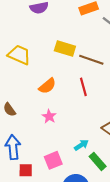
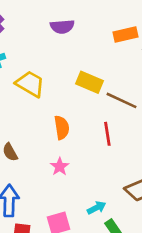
orange semicircle: (47, 86) -> (62, 128), turned -66

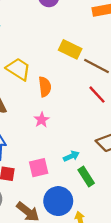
yellow trapezoid: (30, 84) -> (18, 69), moved
red line: (107, 134) -> (97, 95), moved, turned -36

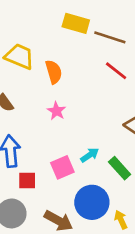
cyan arrow: (71, 156) -> (90, 155), moved

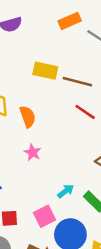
pink square: (62, 167) -> (45, 216), moved

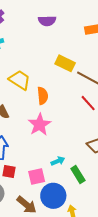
pink star: (32, 152) -> (39, 125), size x1.6

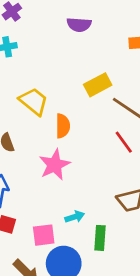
yellow rectangle: (65, 63) -> (98, 85), turned -60
green rectangle: (78, 175) -> (100, 238), turned 30

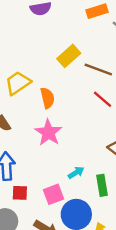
yellow trapezoid: (34, 101) -> (18, 83), turned -60

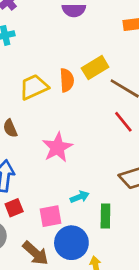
orange semicircle: (47, 98) -> (67, 80), moved
red square: (20, 193) -> (14, 208), turned -35

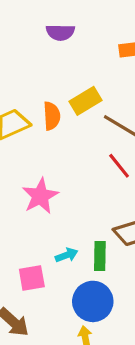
green rectangle: (105, 216) -> (100, 256), moved
blue circle: (71, 243) -> (93, 301), moved

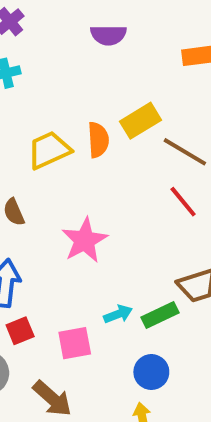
green rectangle: (100, 256) -> (160, 315), turned 64
blue circle: (93, 301) -> (151, 372), size x0.7

